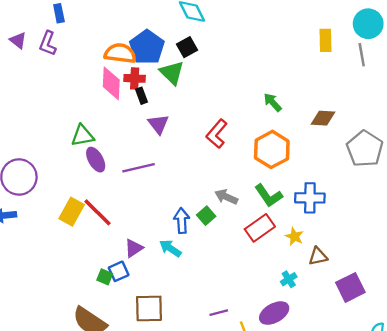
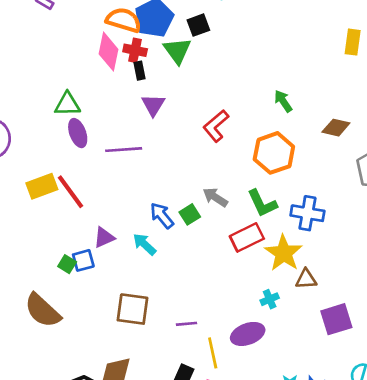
yellow rectangle: (72, 212) -> (42, 186), turned 32
blue arrow: (182, 221) -> (162, 216), turned -45
yellow star: (294, 236) -> (284, 253), size x1.8
brown square: (149, 308) -> (133, 309), moved

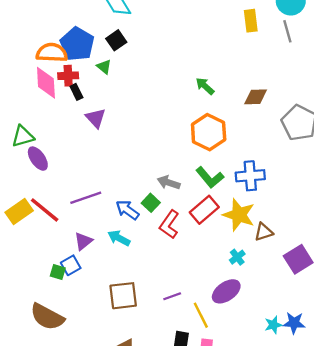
green triangle: (177, 51) -> (104, 67), size x0.6
red L-shape: (216, 126) -> (169, 224), moved
purple line: (124, 150) -> (86, 198), moved

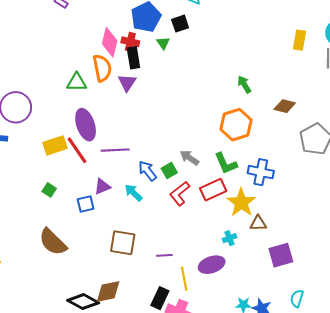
orange semicircle: (52, 53) -> (102, 68), moved, turned 60
black rectangle: (76, 92) -> (133, 58), size x1.5
purple triangle: (96, 118) -> (127, 83), moved
purple ellipse: (38, 159) -> (86, 125), moved, size x1.4
green square: (58, 272) -> (49, 190), moved

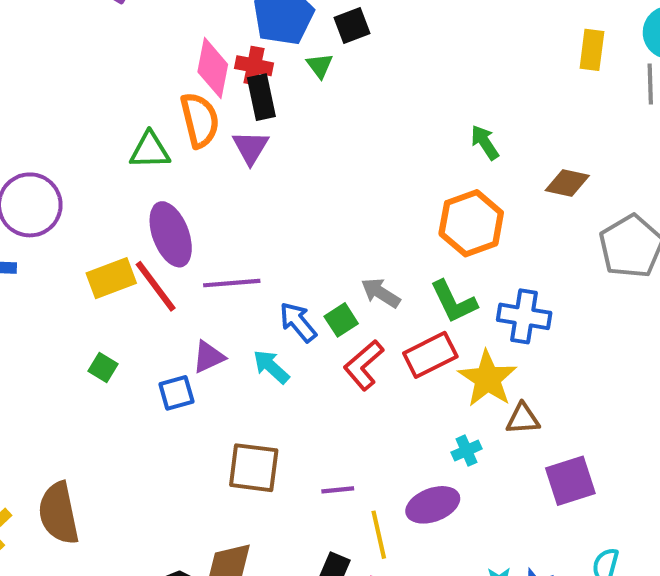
brown semicircle: (53, 242) -> (59, 513), moved, turned 36

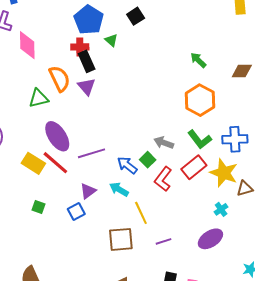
black square: (352, 26) -> (136, 16), moved
pink diamond: (213, 68) -> (27, 45), moved
yellow rectangle: (111, 278) -> (33, 163), turned 65
yellow line: (379, 535) -> (141, 213), moved

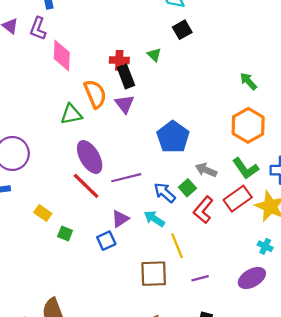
blue pentagon: (89, 20) -> (173, 137), moved
yellow rectangle: (33, 163) -> (43, 213), moved, size x0.7
cyan cross: (221, 209) -> (265, 246), turned -32

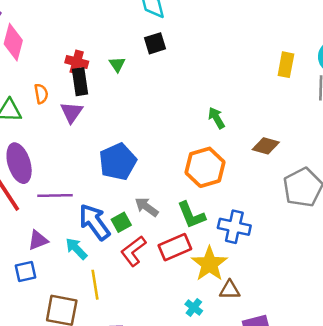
orange semicircle: (95, 94) -> (41, 94), size x0.6
blue arrow: (165, 193) -> (94, 222), size x1.4
blue square: (106, 241) -> (25, 272), moved

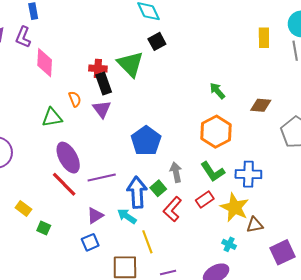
green triangle: (117, 64) -> (130, 64), size x2.0
gray arrow: (147, 207) -> (176, 172), turned 54
blue arrow: (94, 222) -> (137, 192), turned 44
red rectangle: (175, 247) -> (205, 200), size x0.7

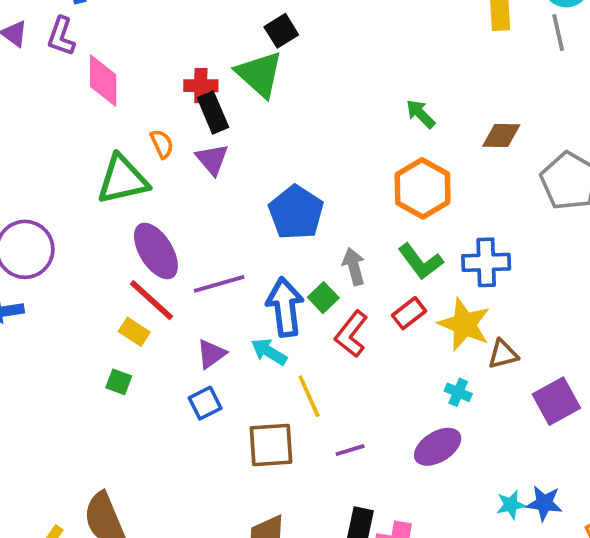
black square: (157, 41) -> (281, 31), moved
green triangle: (52, 117) -> (123, 180), size x1.4
yellow rectangle: (23, 208) -> (134, 332), moved

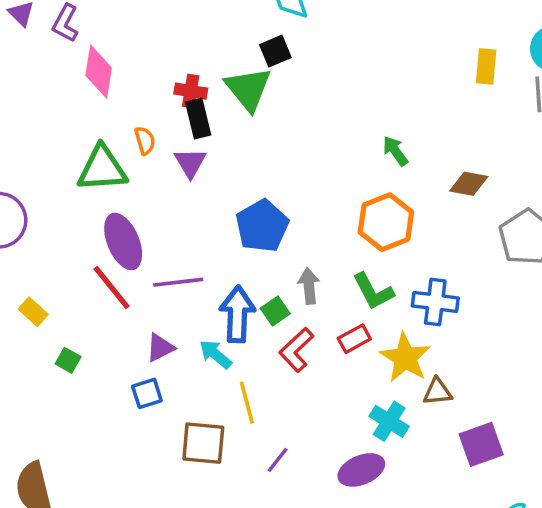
yellow rectangle: (134, 332) -> (33, 312), moved
cyan cross: (458, 392) -> (389, 421), size x1.5
purple line: (350, 450) -> (278, 460), turned -44

